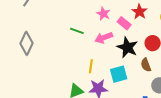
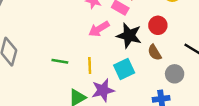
green line: (77, 31) -> (60, 61), moved

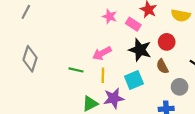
pink arrow: (99, 29) -> (102, 53), moved

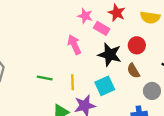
pink star: (110, 16) -> (85, 16), moved
pink arrow: (102, 53) -> (74, 45), moved, turned 96

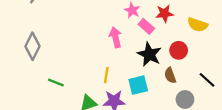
red star: (117, 13) -> (165, 13), turned 30
green line: (45, 78) -> (56, 83), moved

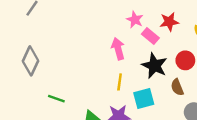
yellow line: (106, 75) -> (120, 82), moved

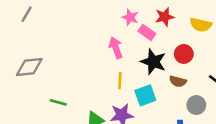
gray diamond: (30, 61) -> (29, 67), turned 64
brown semicircle: (177, 87) -> (178, 81), turned -49

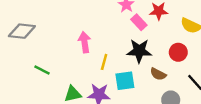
pink arrow: (116, 48) -> (84, 42), moved
red circle: (184, 54) -> (178, 52), moved
black star: (153, 62) -> (139, 51), turned -30

